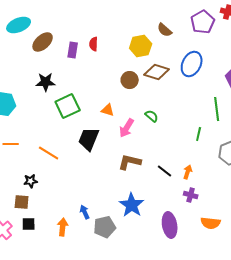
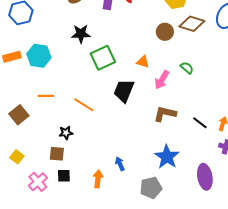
gray pentagon: (105, 227) -> (151, 188), moved

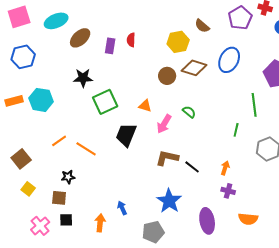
orange line: (46, 96) -> (59, 141), moved, turned -35
black line: (200, 123) -> (192, 167), moved
yellow square: (17, 157) -> (28, 189), moved

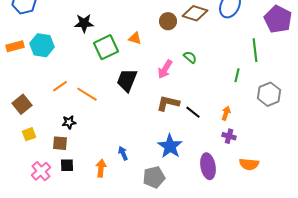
orange triangle: (145, 106) -> (135, 38), moved
yellow square: (28, 189) -> (29, 134), turned 32

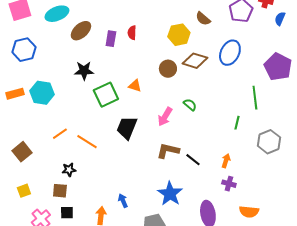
yellow square: (29, 134) -> (24, 191), moved

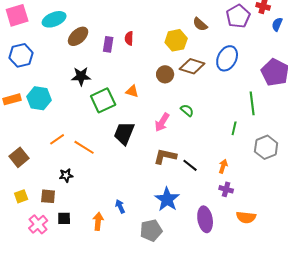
brown square: (60, 191) -> (48, 196), moved

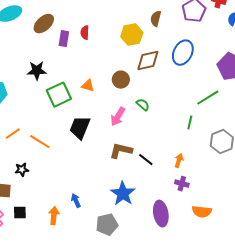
brown semicircle: (200, 24) -> (156, 19), turned 63
brown ellipse: (78, 36) -> (44, 24), moved
brown diamond: (192, 66) -> (148, 61), turned -30
brown circle: (165, 74) -> (121, 80), moved
green line: (252, 103) -> (208, 98), turned 65

